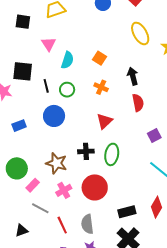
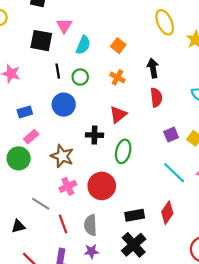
black square: (23, 71) -> (41, 41), moved
black cross: (86, 151) -> (94, 135), moved
pink rectangle: (33, 185) -> (31, 137), moved

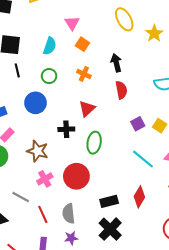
pink triangle: (64, 26) -> (72, 23), moved
black line: (58, 71) -> (17, 70), moved

